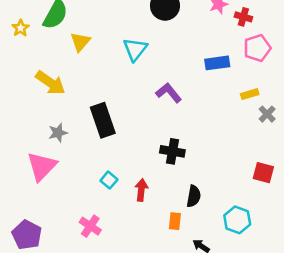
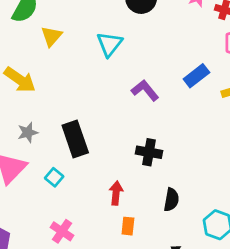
blue rectangle: (217, 63) -> (196, 76), moved, turned -30
black rectangle: (103, 120) -> (75, 139), moved
cyan square: (109, 180) -> (54, 177), moved
orange rectangle: (175, 221) -> (128, 226), moved

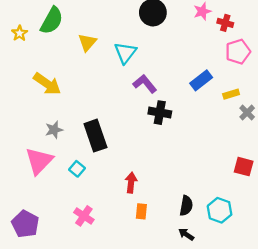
yellow triangle: (51, 36) -> (87, 42), moved
purple L-shape: (145, 90) -> (145, 84), moved
black cross: (149, 152) -> (160, 113), moved
black semicircle: (171, 200) -> (186, 206), moved

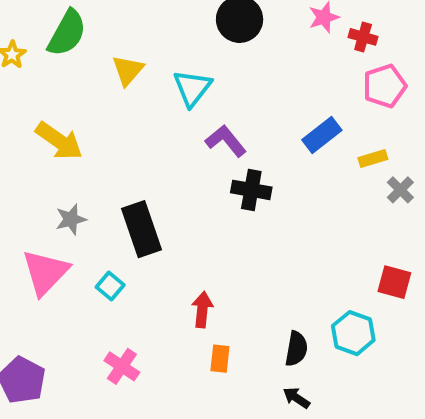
cyan hexagon: (220, 210) -> (353, 333), moved

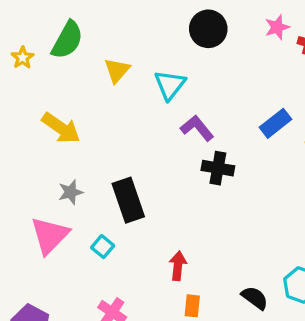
black semicircle: (296, 349) -> (255, 298), turned -64

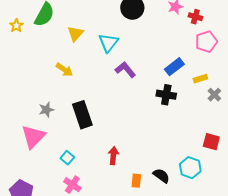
yellow arrow: (61, 128) -> (64, 70), moved, size x0.7
black cross: (218, 168) -> (166, 95), moved
cyan square: (103, 247) -> (67, 158), moved
orange rectangle: (192, 306) -> (136, 181), moved

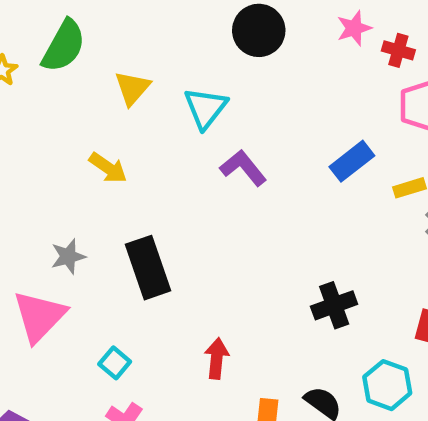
black cross: (166, 95) -> (334, 305), moved, turned -30

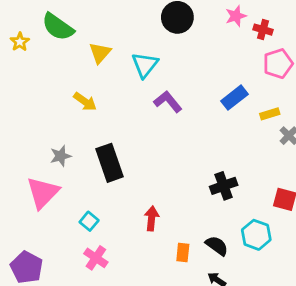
green semicircle: (64, 46) -> (58, 27), turned 96

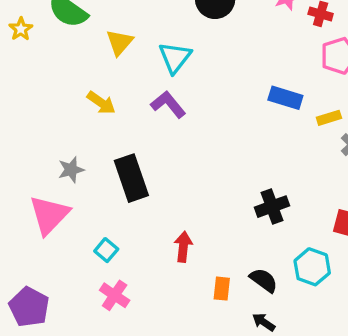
blue rectangle: (234, 98) -> (285, 98), turned 55
purple L-shape: (168, 102) -> (168, 104), moved

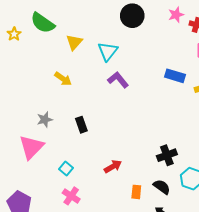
purple L-shape: (168, 104) -> (118, 80), moved
black rectangle: (131, 178) -> (81, 125), size x0.6
black cross: (272, 207) -> (167, 155), moved
red arrow: (183, 247) -> (113, 166), turned 54

